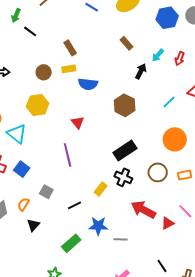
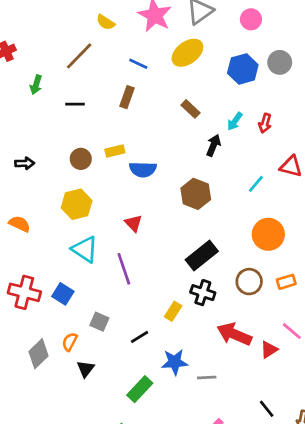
black line: (30, 31) -> (75, 104), moved, turned -32
brown rectangle: (70, 48) -> (127, 97), moved, turned 56
cyan triangle: (17, 134) -> (85, 249), moved

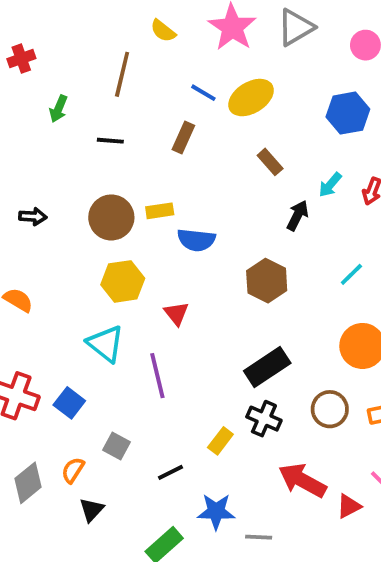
yellow ellipse: (187, 53) -> (251, 98), moved
brown line: (79, 56) -> (122, 74), turned -36
brown circle: (81, 159) -> (111, 217), size x1.5
yellow hexagon: (77, 204) -> (123, 281), moved

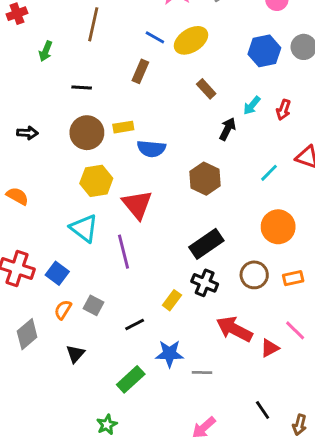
black line: (110, 141) -> (82, 88), moved
red triangle: (176, 314) -> (137, 204), size x1.6
orange semicircle: (73, 470) -> (63, 310), moved

